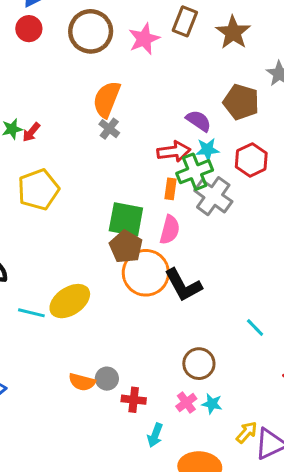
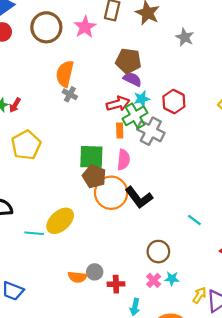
brown pentagon: (241, 102) -> (128, 61), moved

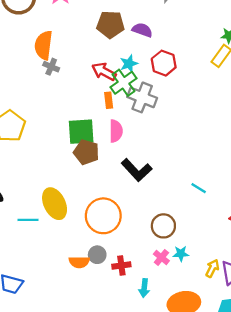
purple semicircle: (132, 79) -> (142, 30), moved
red arrow: (118, 104) -> (104, 72), turned -130
orange circle: (111, 193) -> (103, 216), moved
yellow ellipse: (60, 221) -> (55, 204), turned -68

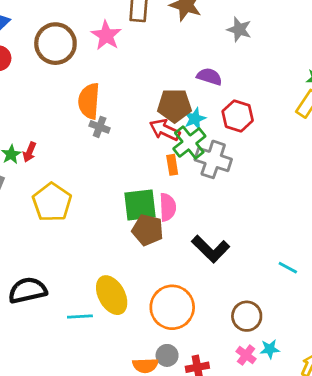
brown pentagon: (110, 25) -> (174, 106), moved
pink semicircle: (116, 131) -> (168, 207), moved

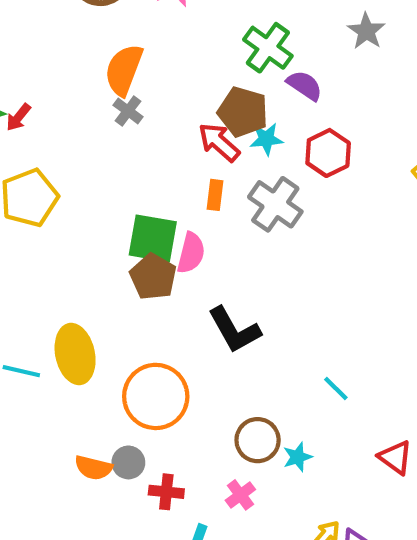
green cross: (189, 142) -> (268, 48), moved, turned -32
cyan star: (270, 349) -> (297, 457), moved, turned -30

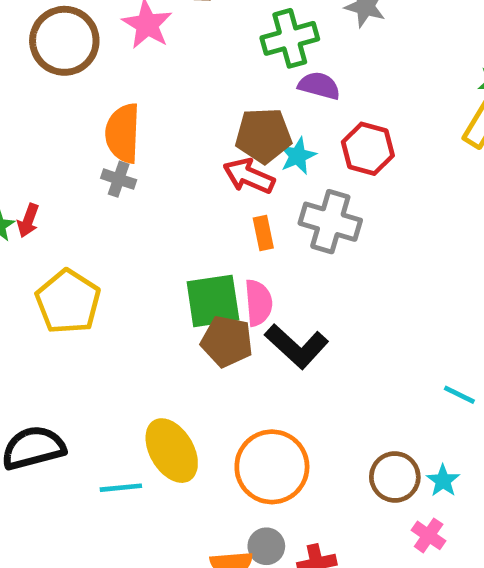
green cross: (268, 48) -> (290, 38), moved, turned -33
gray cross: (128, 111) -> (119, 179), moved
black L-shape: (234, 330) -> (297, 346), moved
pink cross: (240, 495) -> (429, 535), moved

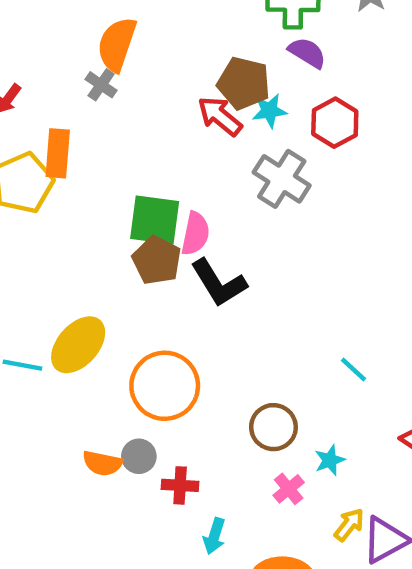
orange rectangle: (263, 233) -> (58, 153), moved, size x1.5
yellow ellipse: (172, 451) -> (78, 345), turned 56
cyan star: (443, 481) -> (330, 460), moved

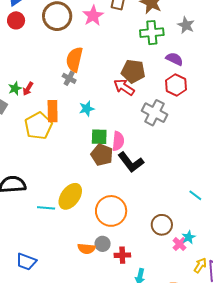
purple semicircle: (307, 53) -> (174, 59), moved
cyan star: (269, 111) -> (87, 109), moved
green square: (155, 220) -> (99, 137), size x0.7
pink cross: (289, 489) -> (180, 244), moved

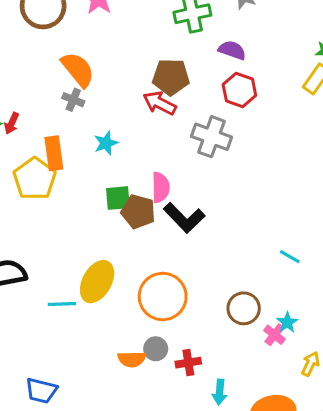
orange semicircle: (74, 59) -> (78, 69), turned 135
green square: (99, 137) -> (118, 198), moved

